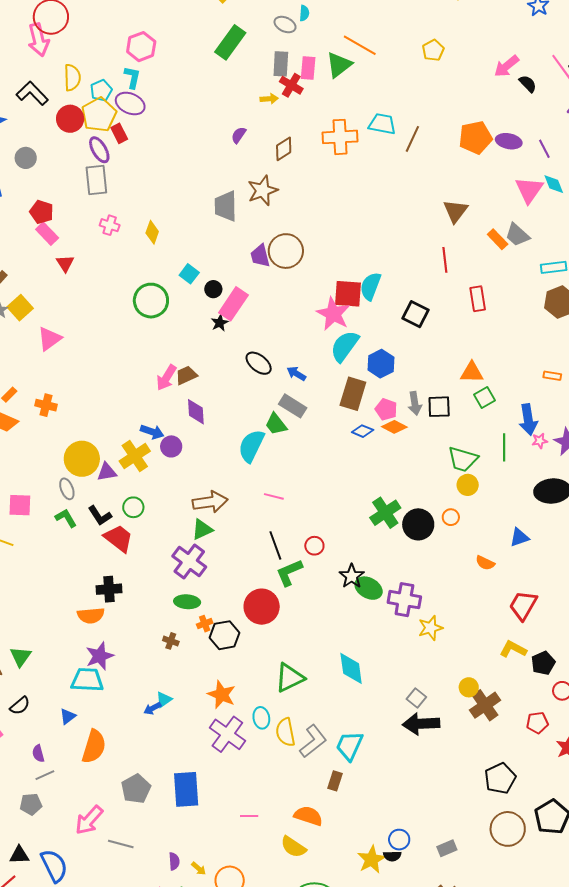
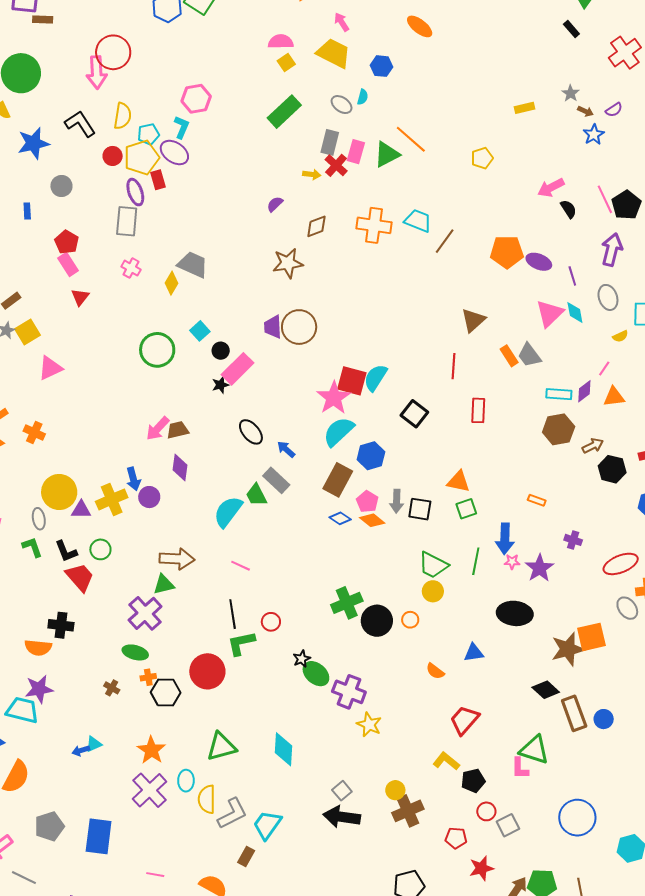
red circle: (70, 119) -> (113, 156), size x0.7
gray trapezoid: (226, 206) -> (193, 265), moved, turned 104
blue arrow: (152, 432) -> (133, 479), turned 45
black star: (352, 576) -> (302, 659), size x0.7
yellow star: (430, 628) -> (369, 725), turned 30

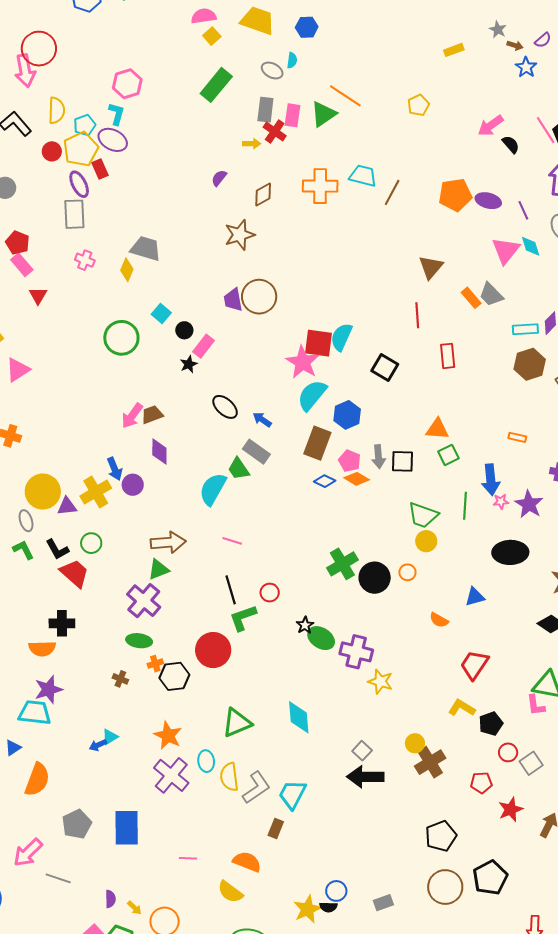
pink rectangle: (238, 369) -> (204, 346), size x0.7

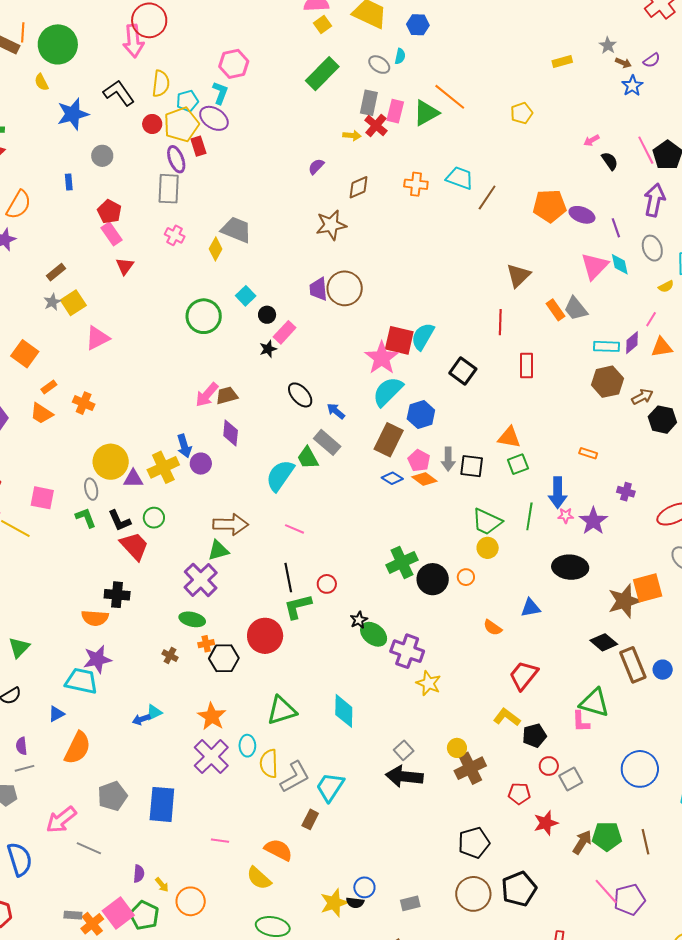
pink arrow: (491, 126) -> (591, 140), size x0.6
orange cross: (320, 186) -> (416, 184), size x0.7

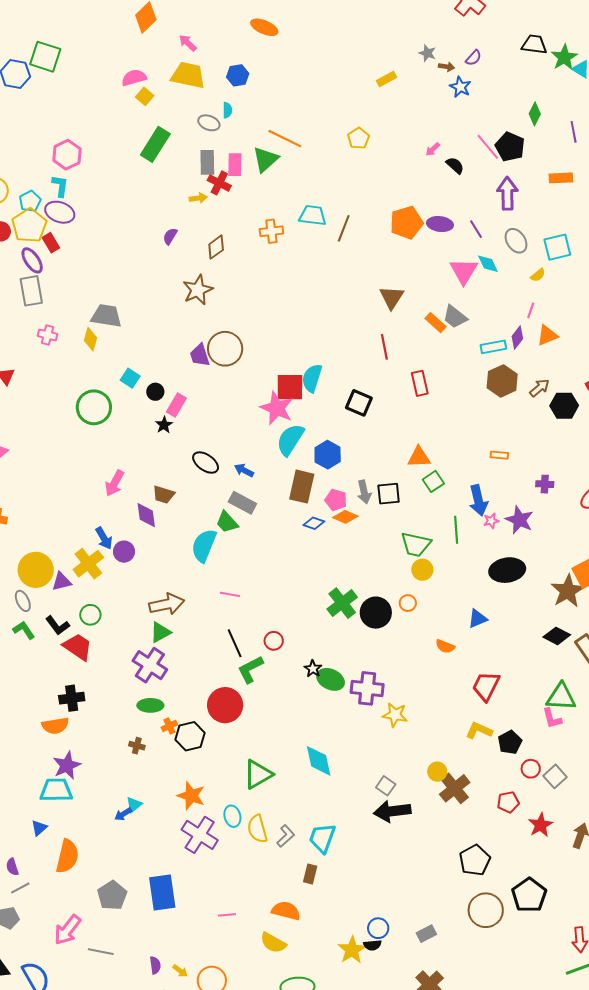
brown trapezoid: (227, 396) -> (164, 495), moved, turned -135
gray L-shape: (295, 777) -> (286, 836), size x0.7

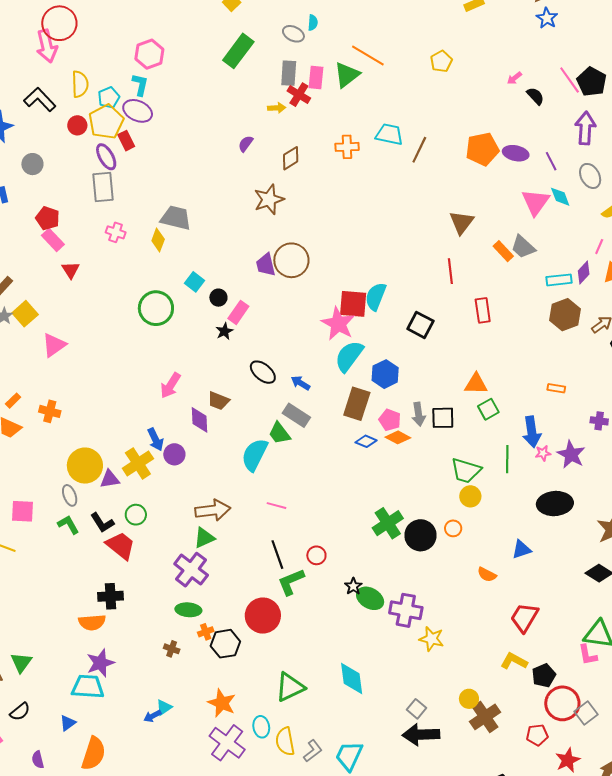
red circle: (531, 769) -> (562, 703), size x1.8

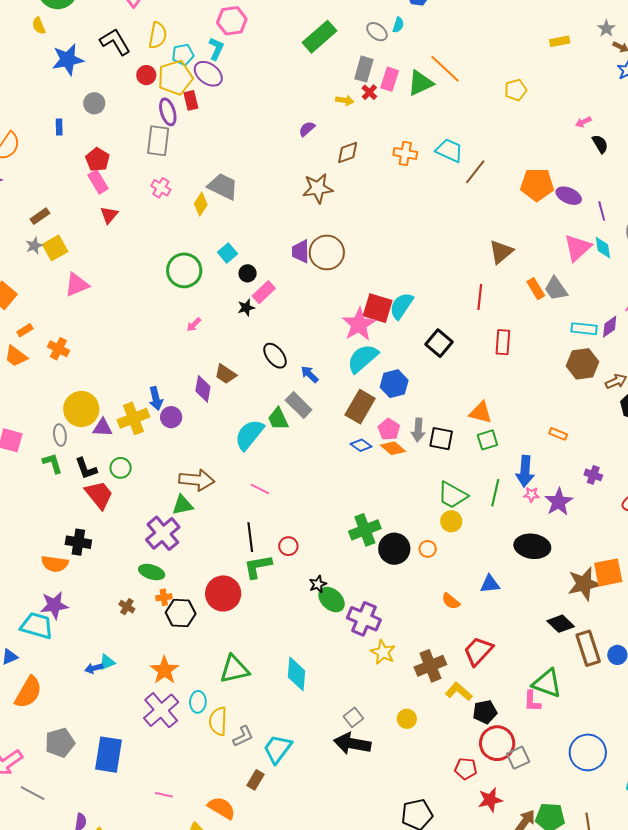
red cross: (299, 95) -> (369, 92), size x0.7
pink arrow: (170, 385) -> (194, 325), moved, size x0.6
brown cross: (485, 717) -> (430, 666), moved

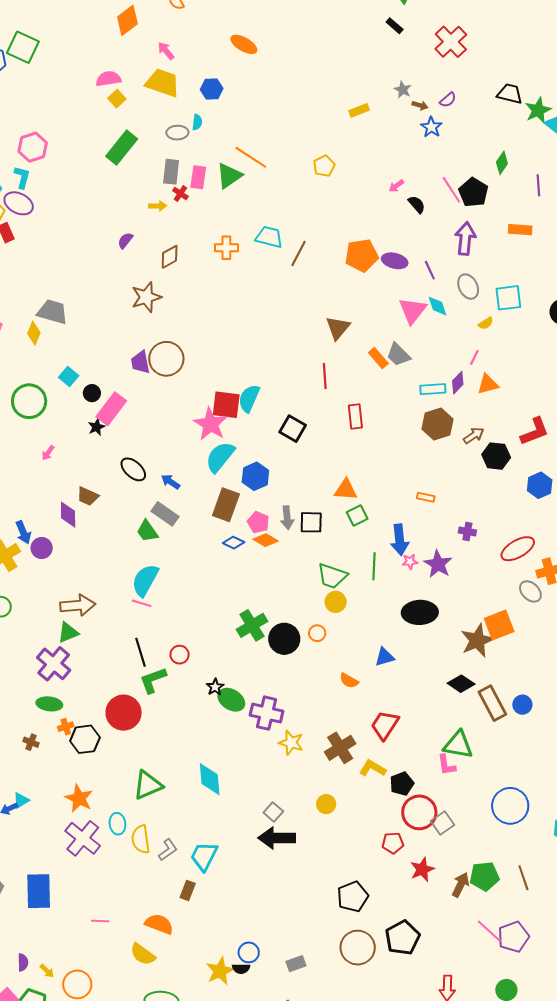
gray ellipse: (377, 32) -> (177, 133), turned -30
pink rectangle: (264, 292) -> (111, 409), size x1.4
cyan semicircle: (249, 435) -> (145, 580), moved

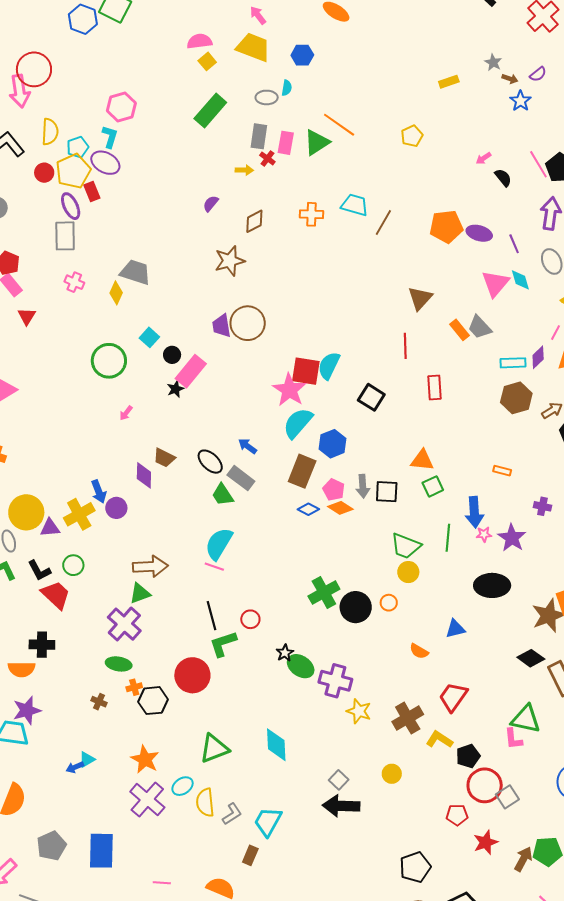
black ellipse: (133, 469) -> (210, 462), moved
cyan ellipse: (117, 824) -> (183, 786), turned 60

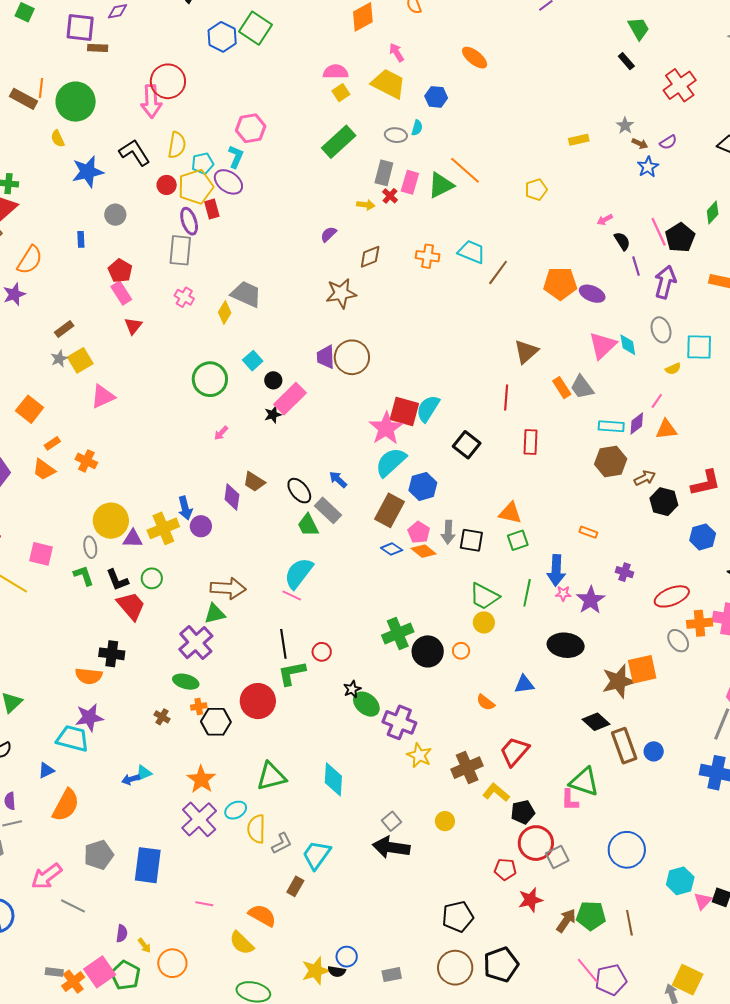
purple line: (514, 244) -> (636, 266), moved

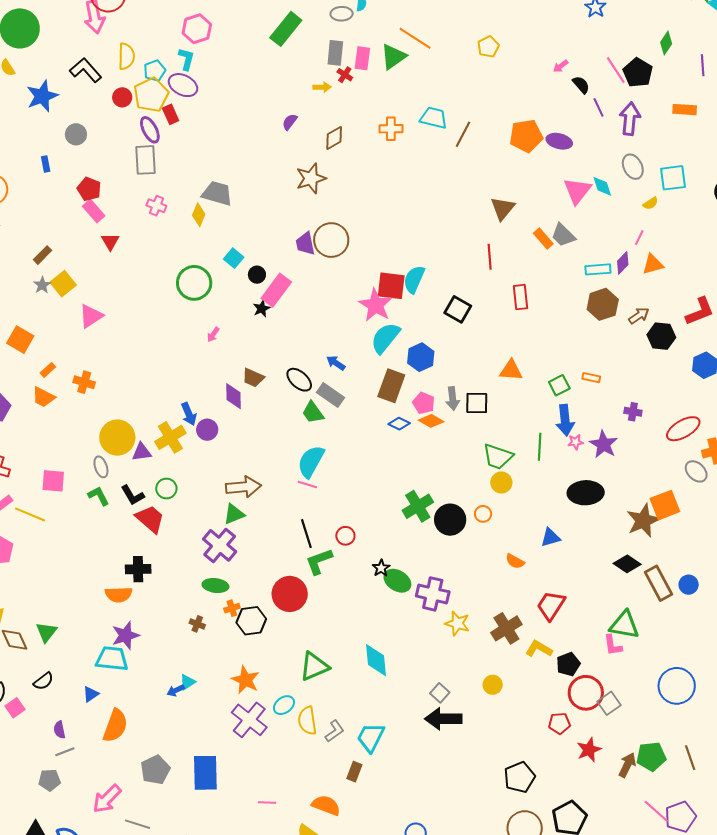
green square: (518, 540) -> (559, 385), moved

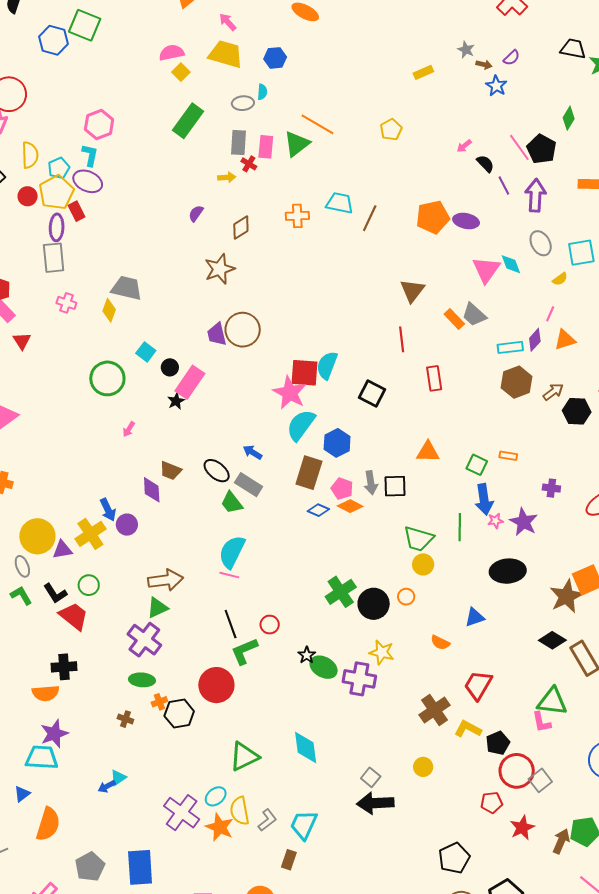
purple ellipse: (150, 130) -> (57, 227), turned 32
green square: (559, 385) -> (477, 465), turned -35
yellow star: (457, 623) -> (382, 652), moved
orange star: (245, 680) -> (220, 827), moved

